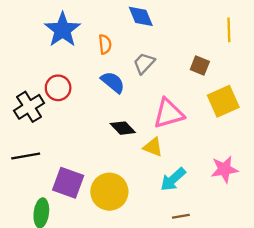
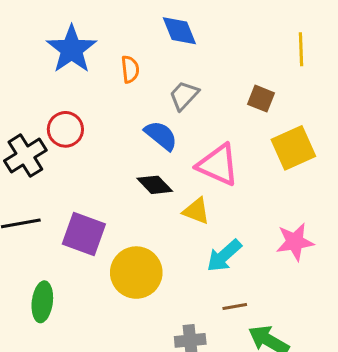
blue semicircle: (113, 82) -> (161, 136), moved
pink triangle: (169, 114) -> (218, 165), turned 40
purple square: (68, 183) -> (84, 234), moved

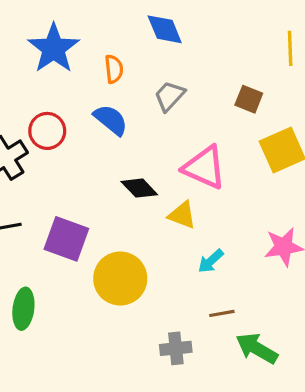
blue semicircle: (161, 136) -> (111, 120), moved
cyan arrow: (224, 256) -> (211, 261), size x0.7

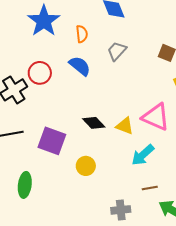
pink triangle: (204, 167) -> (156, 117), moved
black diamond: (139, 188) -> (94, 123), moved
cyan arrow: (211, 261) -> (143, 155), size x1.4
yellow circle: (120, 279) -> (86, 166), size x0.6

